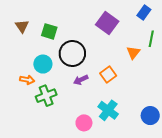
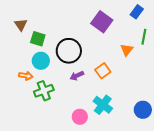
green square: (49, 31) -> (38, 39), moved

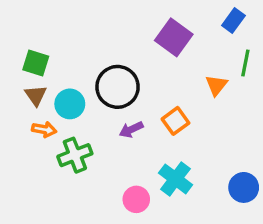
brown triangle: (21, 25) -> (36, 95), moved
green square: (38, 39) -> (36, 63), moved

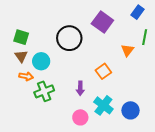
black circle: (118, 87) -> (69, 38), moved
purple arrow: (131, 129) -> (80, 88), moved, turned -64
blue circle: (244, 187) -> (131, 110), moved

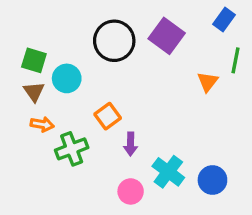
black circle: (69, 38) -> (114, 41), moved
cyan circle: (41, 61) -> (67, 78), moved
orange square: (103, 71) -> (108, 116), moved

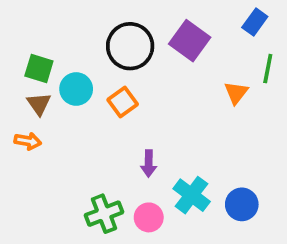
orange square: (108, 116) -> (123, 102), moved
orange arrow: (42, 124) -> (28, 141), moved
green cross: (72, 149) -> (104, 214), moved

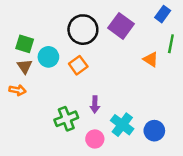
orange triangle: (236, 93) -> (151, 59), turned -35
green cross: (104, 214) -> (66, 119), moved

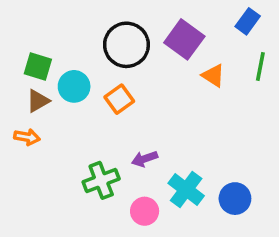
orange triangle: (151, 59) -> (213, 76), moved
brown triangle: (25, 66) -> (38, 101), turned 35
purple arrow: (95, 104) -> (145, 159), turned 70

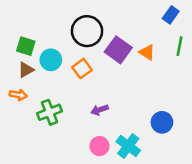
purple square: (184, 39) -> (118, 50), moved
green cross: (101, 180) -> (50, 112), moved
cyan cross: (186, 189) -> (128, 146), moved
blue circle: (235, 199) -> (162, 122), moved

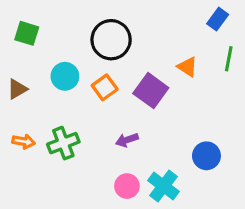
green square: (26, 46) -> (27, 33), moved
purple square: (118, 50) -> (151, 91), moved
brown triangle: (26, 70) -> (17, 89), moved
orange arrow: (18, 95) -> (24, 141), moved

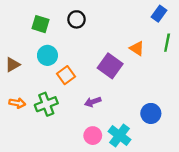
green square: (27, 33) -> (40, 24), moved
black circle: (111, 40) -> (76, 19), moved, size x0.6
orange square: (105, 87) -> (66, 75), moved

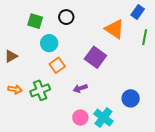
orange triangle: (137, 48) -> (114, 29), moved, size x1.5
cyan circle: (47, 55) -> (49, 43), moved

